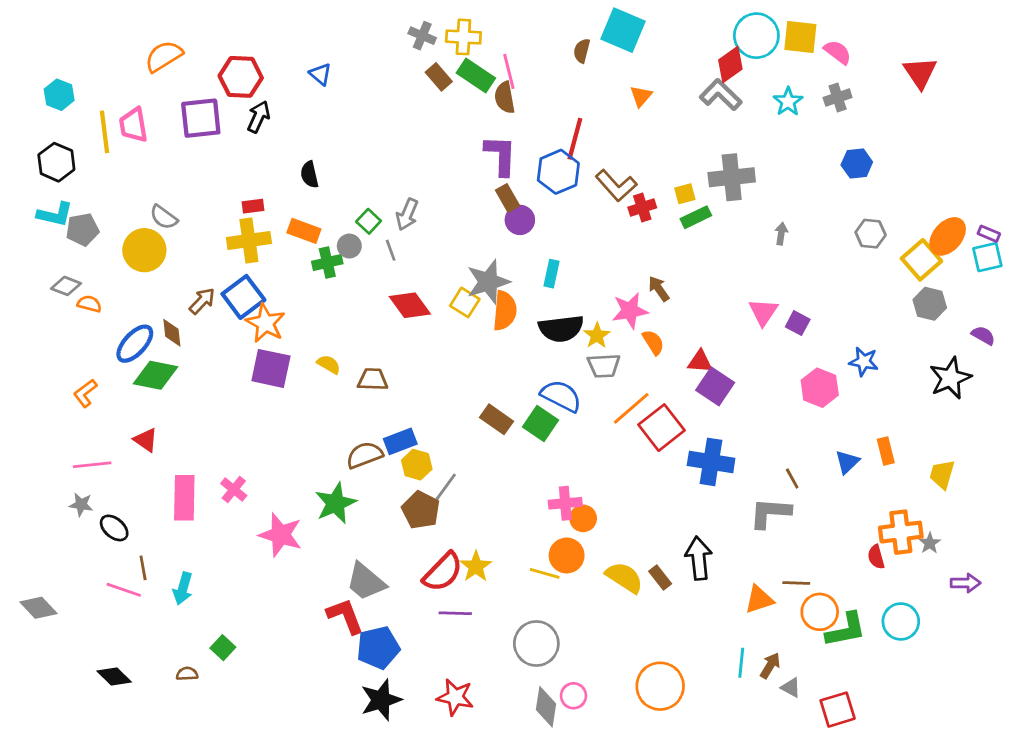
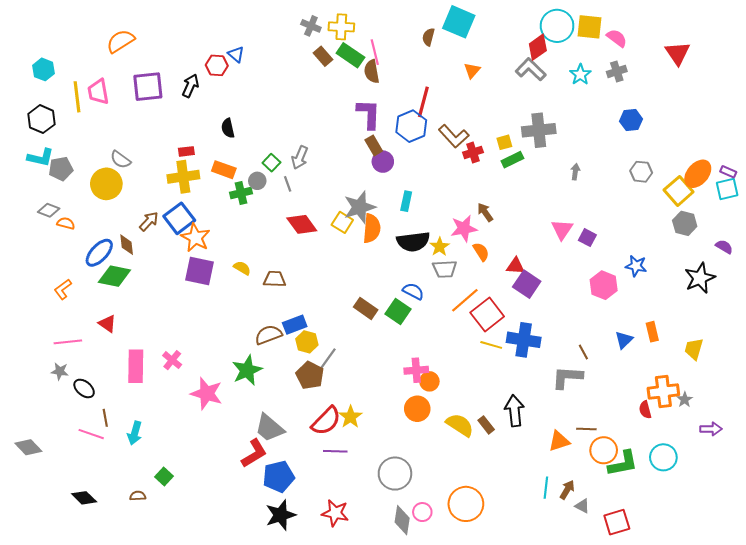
red hexagon: (241, 77) -> (217, 65), moved, size x0.7
blue semicircle: (561, 396) -> (413, 291), size x0.7
yellow line: (545, 573) -> (491, 345), moved
red L-shape: (345, 616) -> (254, 453), turned 80
orange circle: (660, 686) -> (466, 504), moved

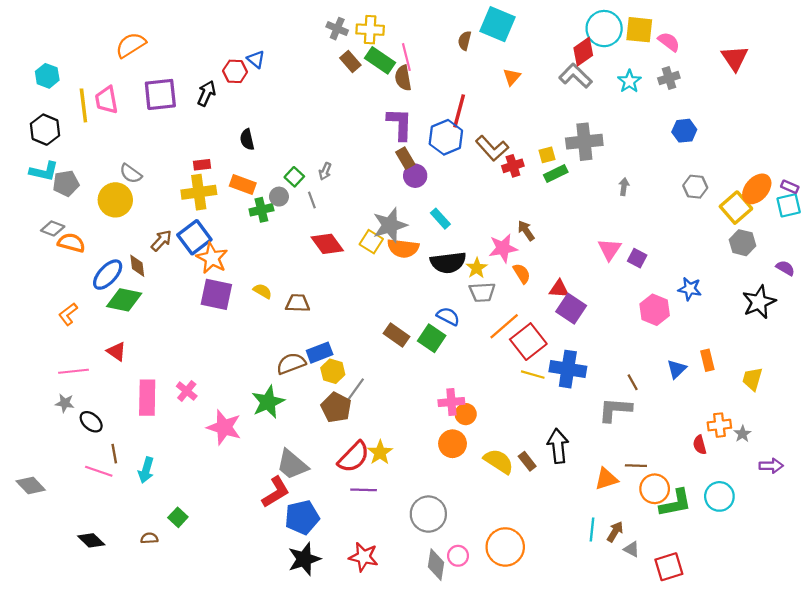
gray arrow: (300, 158) -> (325, 171), size x0.7
cyan rectangle: (406, 201) -> (440, 219), turned -54
orange semicircle: (66, 223) -> (71, 243), size x1.4
orange semicircle: (372, 228) -> (403, 248), turned 92
orange cross: (663, 392) -> (719, 425), size x0.7

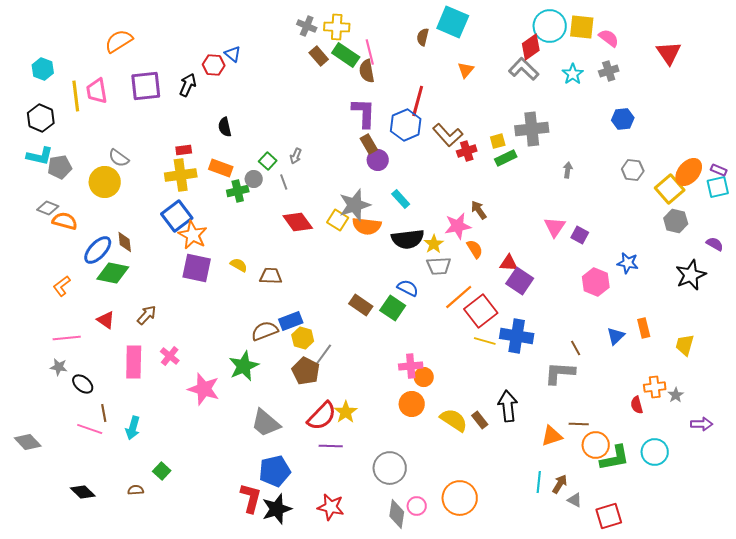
brown arrow: (161, 241) -> (147, 315), moved
red L-shape: (276, 492) -> (251, 498), moved, turned -44

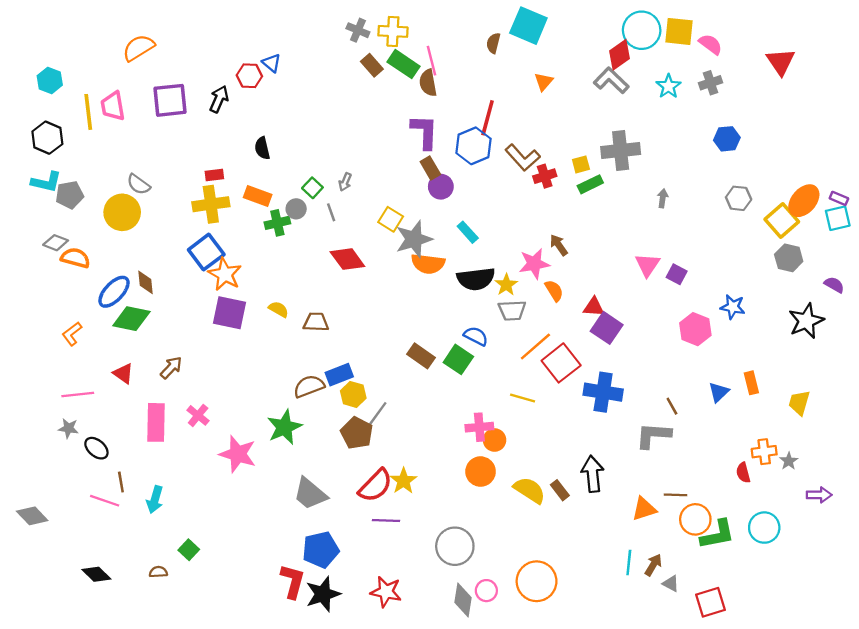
yellow square: (338, 220) -> (391, 219), moved
yellow line: (485, 341) -> (523, 398), moved

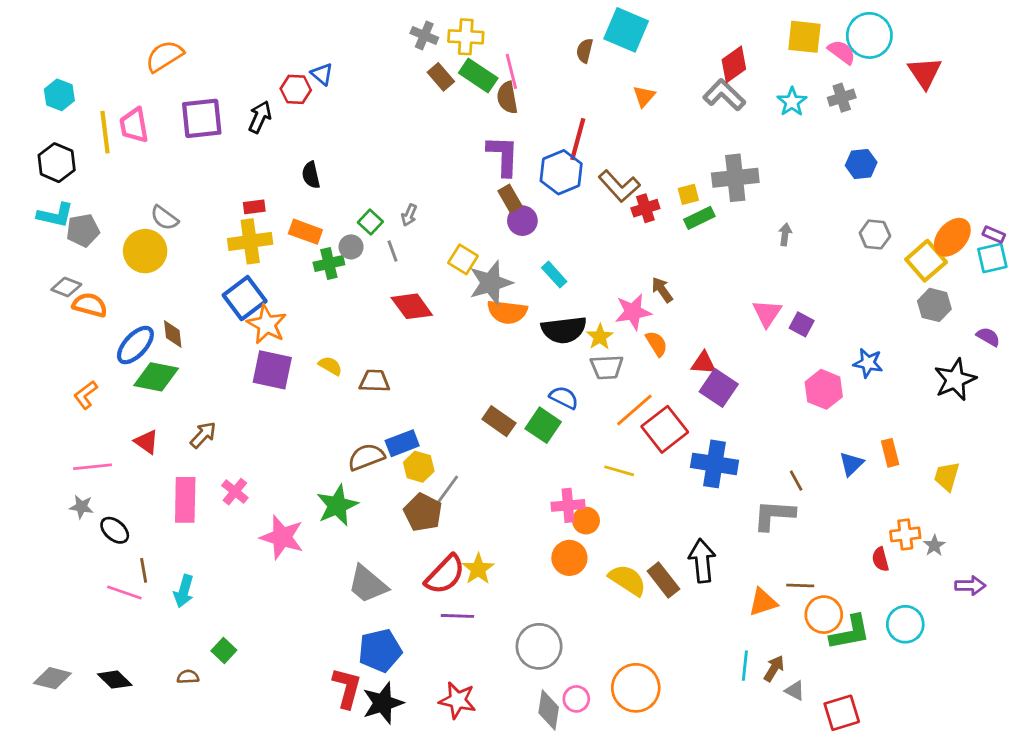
cyan circle: (642, 30) -> (869, 35), moved
brown rectangle: (560, 490) -> (663, 580), size x1.4
gray diamond: (32, 516) -> (52, 678), moved, turned -32

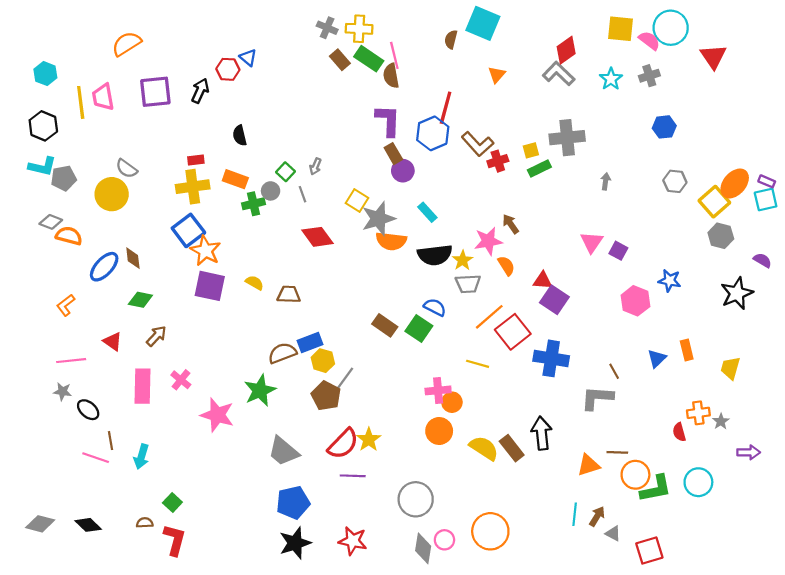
green diamond: (156, 377) -> (140, 300), moved, size x0.7
red L-shape: (347, 688) -> (175, 540), moved

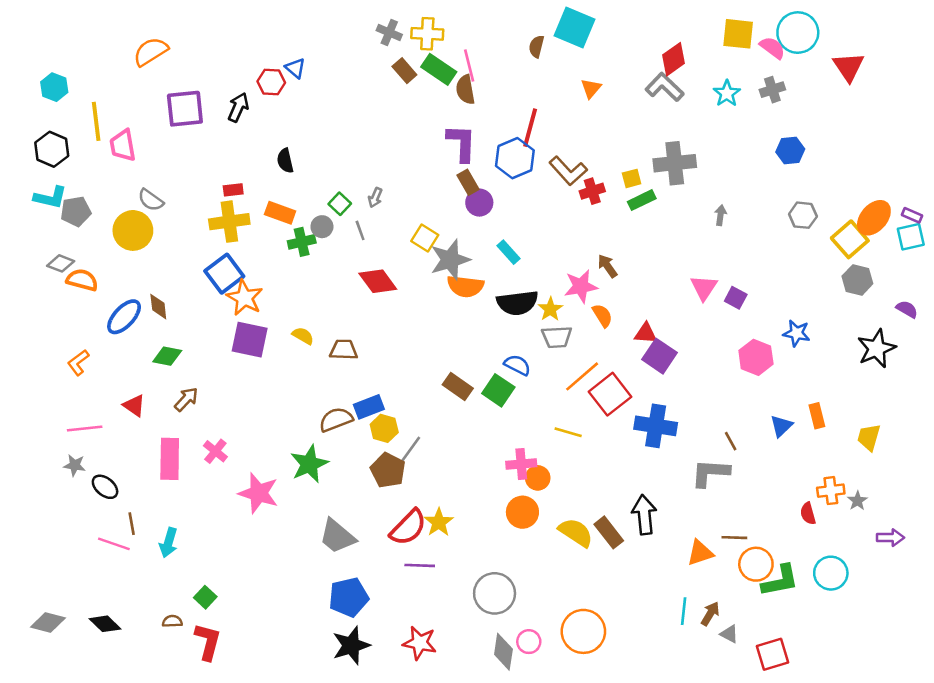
pink trapezoid: (103, 97) -> (123, 145), moved

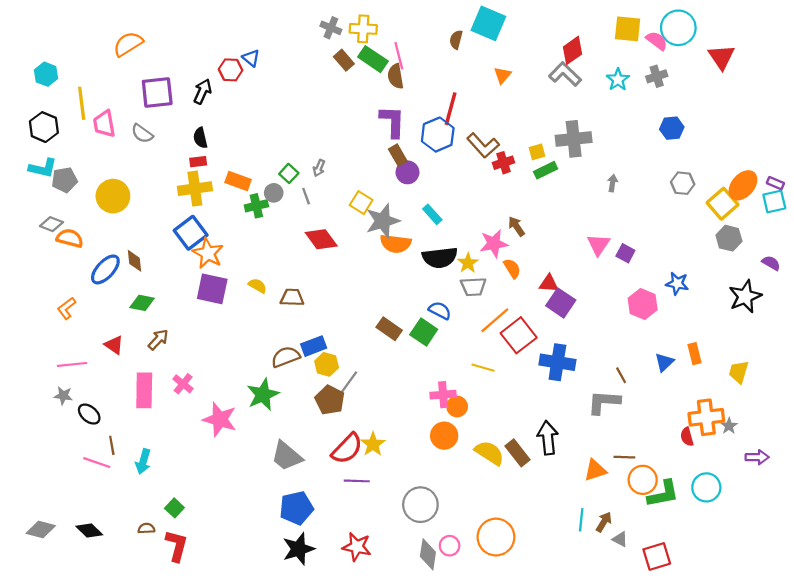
black semicircle: (285, 161) -> (200, 138), moved
gray semicircle: (151, 200) -> (142, 134), moved
orange cross: (831, 491) -> (706, 417), size x1.5

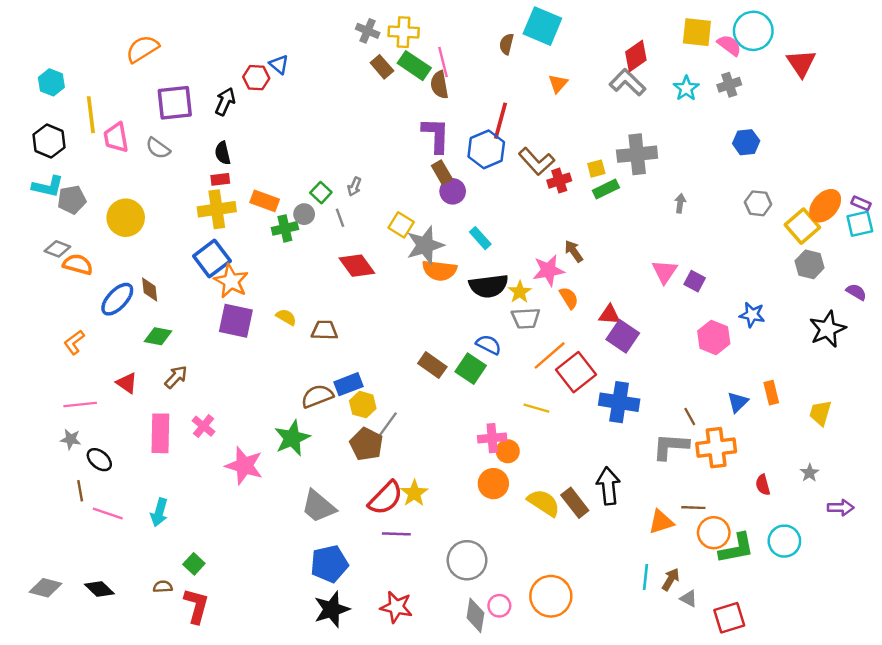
orange cross: (706, 417) -> (716, 448), moved
brown line: (112, 445) -> (80, 491), moved

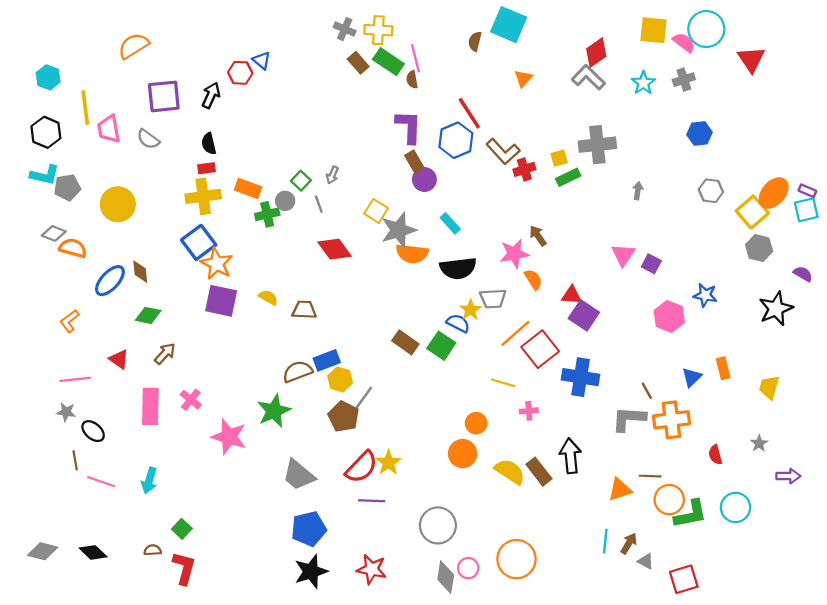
brown semicircle: (439, 85) -> (412, 80), size x0.7
red line: (501, 121) -> (469, 113), turned -48
yellow star: (520, 292) -> (470, 310), moved
pink cross: (492, 438) -> (529, 411), moved, size x0.7

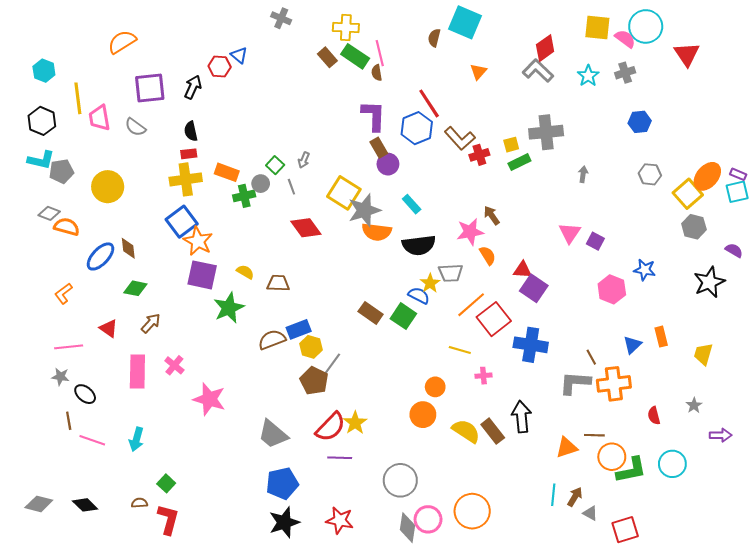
gray cross: (345, 29) -> (281, 18), moved
yellow square: (376, 211) -> (344, 193), size x1.5
green star: (274, 411) -> (229, 308), moved
pink circle: (468, 568) -> (428, 519), size x1.4

